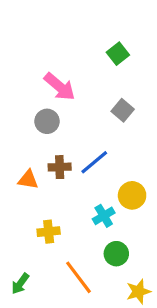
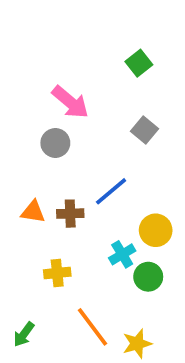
brown cross: (60, 167) -> (70, 214), moved
green circle: (116, 254) -> (148, 277), moved
yellow star: (138, 291) -> (137, 344), moved

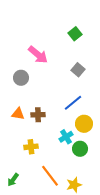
gray circle: (55, 143) -> (21, 78), moved
blue line: (111, 191) -> (73, 103), moved

